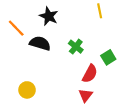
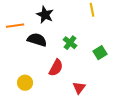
orange line: (16, 28) -> (15, 26), turned -54
red semicircle: (90, 74) -> (56, 68), moved

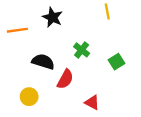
black semicircle: (37, 40) -> (43, 62), moved
red triangle: (79, 88) -> (92, 102), turned -40

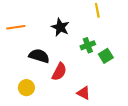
black star: (52, 17) -> (60, 27), moved
green cross: (82, 50) -> (88, 45), moved, turned 32

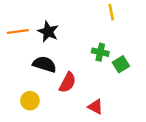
black star: (60, 27) -> (48, 32), moved
green cross: (88, 45) -> (100, 52), turned 32

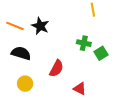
orange line: (18, 32) -> (15, 26), turned 30
black semicircle: (44, 64) -> (21, 53), moved

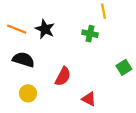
green cross: (84, 43) -> (90, 34), moved
green square: (101, 53) -> (124, 67), moved

